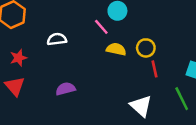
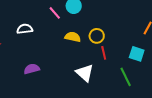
pink line: (101, 27) -> (55, 13), moved
white triangle: (141, 106) -> (85, 73), moved

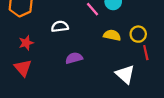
purple semicircle: (32, 69) -> (74, 58), moved

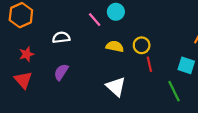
purple semicircle: (74, 58) -> (61, 72), moved, turned -42
white triangle: (125, 74) -> (116, 87), moved

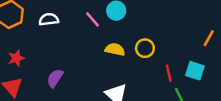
white semicircle: (61, 37) -> (49, 19), moved
red line: (149, 64) -> (169, 73), moved

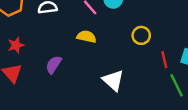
yellow semicircle: (115, 49) -> (86, 37), moved

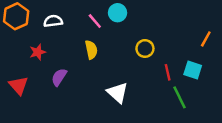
yellow semicircle: (86, 37) -> (91, 50), turned 66
red star: (16, 45) -> (38, 52), moved

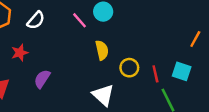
white semicircle: (53, 21) -> (36, 20), turned 138
yellow circle: (145, 48) -> (129, 68), moved
yellow semicircle: (91, 50) -> (102, 50), moved

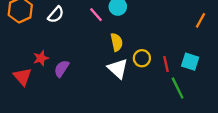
orange line: (195, 39) -> (200, 20), moved
red star: (20, 53) -> (41, 58), moved
white triangle: (103, 95) -> (118, 69), moved

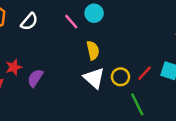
yellow circle: (142, 58) -> (120, 77), moved
red line: (166, 64) -> (144, 73), turned 56
green line: (178, 88) -> (137, 104), moved

